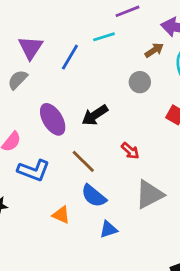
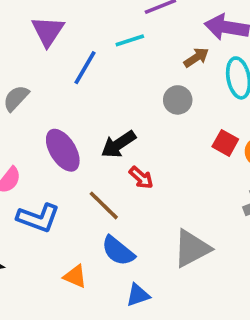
purple triangle: (31, 48) -> (48, 31), moved
red arrow: (130, 151) -> (141, 178), moved

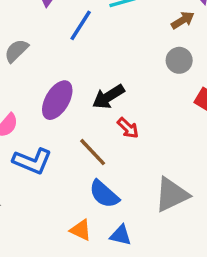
gray circle: (178, 100) -> (179, 60), moved
purple ellipse: (63, 150) -> (57, 100), turned 60
orange triangle: (75, 276) -> (81, 230), moved
blue triangle: (138, 295) -> (121, 235), turned 30

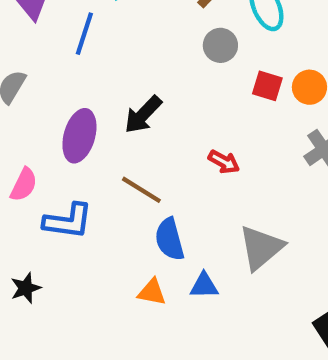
red arrow: (128, 128) -> (224, 162), moved
blue semicircle: (104, 194) -> (170, 239), turned 48
gray triangle: (172, 195) -> (261, 248), moved

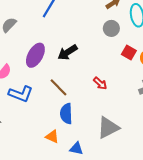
blue triangle: (204, 286) -> (76, 149), moved

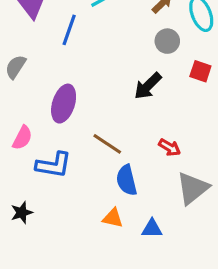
black arrow: (67, 52) -> (148, 86), moved
red arrow: (100, 83) -> (170, 147), moved

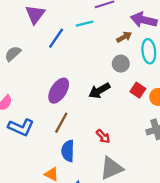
purple ellipse: (64, 104) -> (59, 91), moved
brown line: (107, 144) -> (61, 123), turned 70

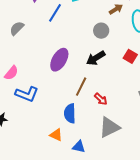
gray circle: (121, 64) -> (101, 31), moved
brown line: (61, 123) -> (81, 87), moved

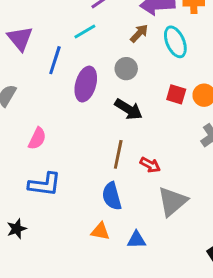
black arrow: (96, 58) -> (128, 109), turned -102
purple ellipse: (59, 60) -> (86, 84), moved
pink semicircle: (11, 73) -> (37, 138), moved

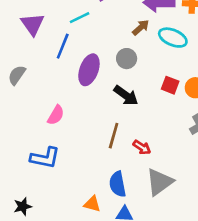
cyan line: (85, 32) -> (80, 18), moved
cyan ellipse: (175, 42) -> (173, 38), turned -48
pink semicircle: (37, 138) -> (56, 115), moved
blue semicircle: (112, 196) -> (118, 184), moved
black star: (17, 229) -> (23, 206), moved

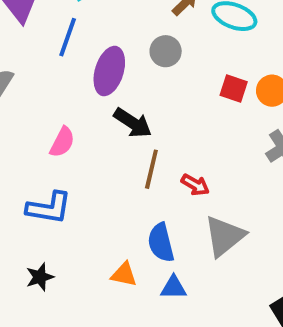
black arrow: (126, 95) -> (133, 123), moved
black star: (23, 206) -> (40, 277), moved

